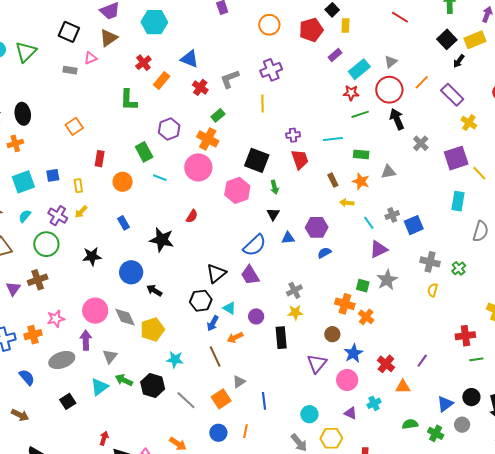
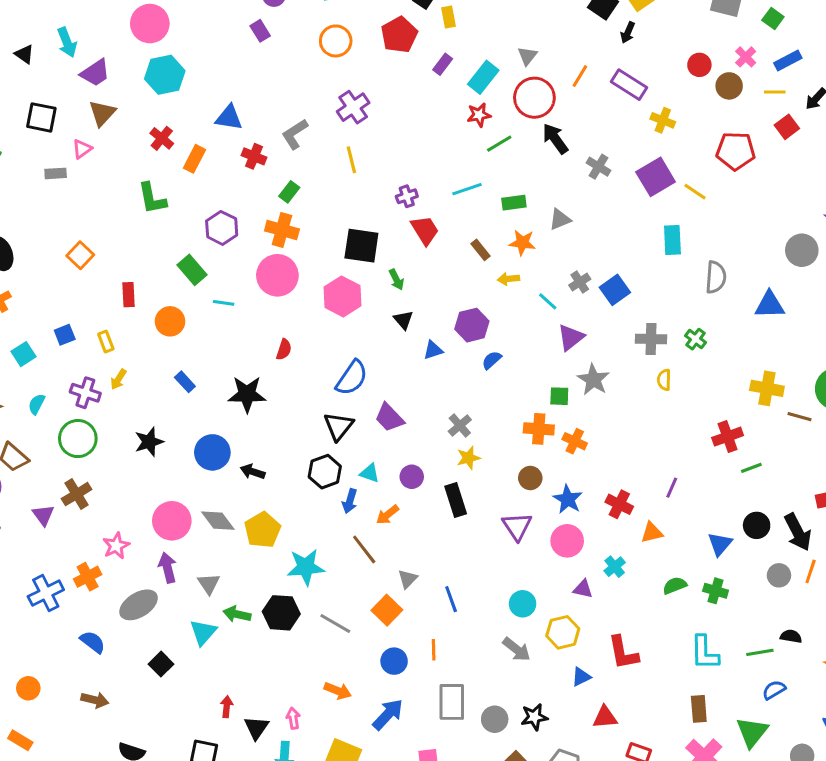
cyan square: (23, 182) -> (23, 354), size x0.7
blue semicircle: (255, 245) -> (352, 378), moved
cyan star: (175, 360) -> (306, 567), size x1.4
gray circle: (462, 425) -> (779, 575), moved

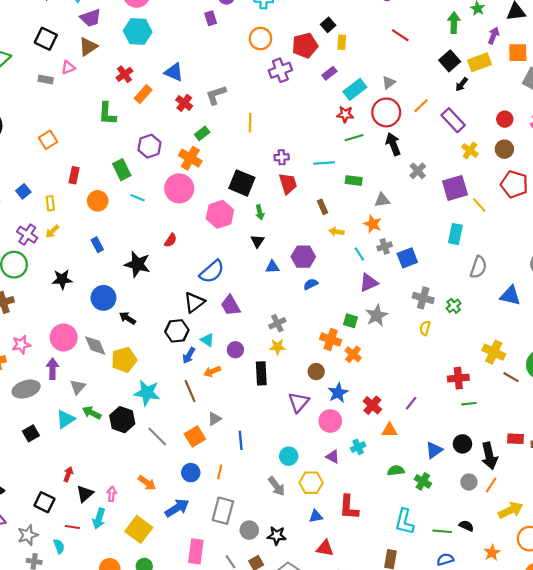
brown circle: (729, 86) -> (504, 149), moved
purple cross: (353, 107) -> (280, 70), moved
orange star: (522, 243) -> (373, 224), moved
blue square: (65, 335) -> (23, 191), turned -32

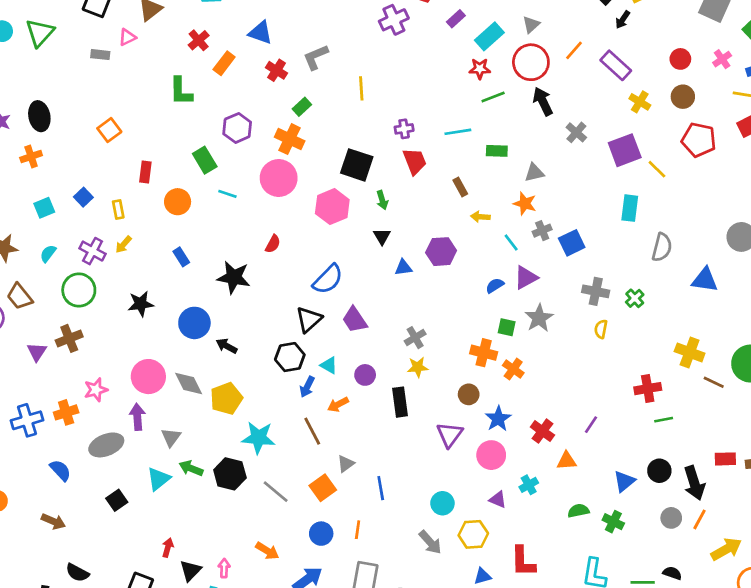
blue semicircle: (311, 284) -> (495, 285), moved

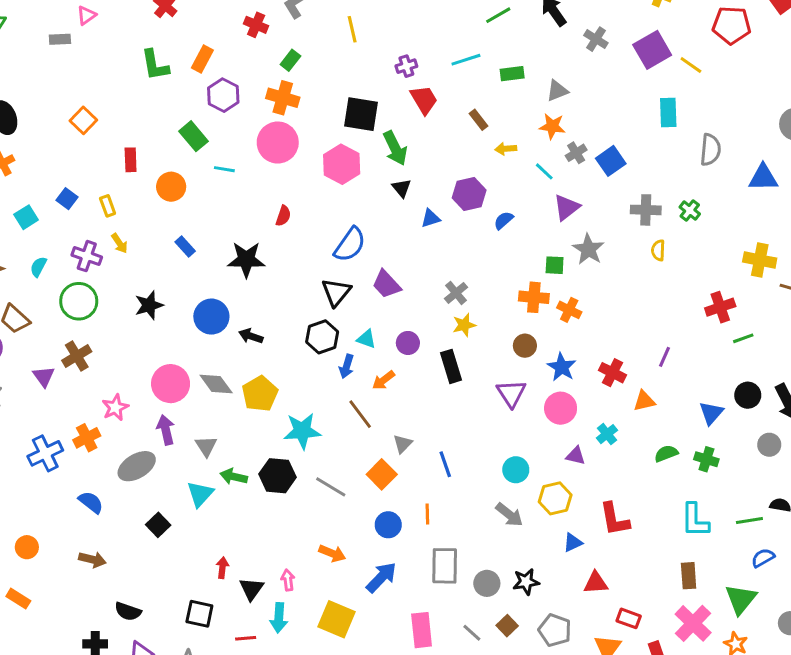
orange rectangle: (224, 63) -> (202, 59), moved
green arrow: (382, 200) -> (395, 148), size x1.6
yellow arrow: (123, 244) -> (120, 243), turned -66
blue semicircle: (495, 285) -> (504, 220), moved

